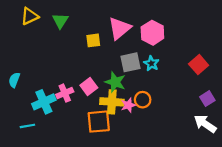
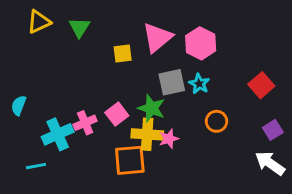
orange circle: (143, 100) -> (216, 121), moved

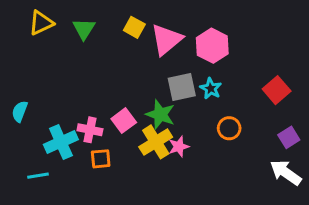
yellow square: (123, 53) -> (134, 27), moved, turned 36
pink cross: (85, 123) -> (90, 130), turned 35
yellow cross: (147, 134) -> (156, 142), turned -36
orange square: (130, 160) -> (101, 159), moved, size x0.6

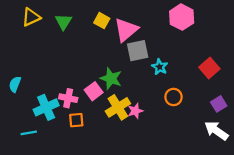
pink hexagon: (212, 46) -> (182, 17), moved
gray square: (182, 87) -> (138, 51), moved
green star: (160, 114) -> (111, 78), moved

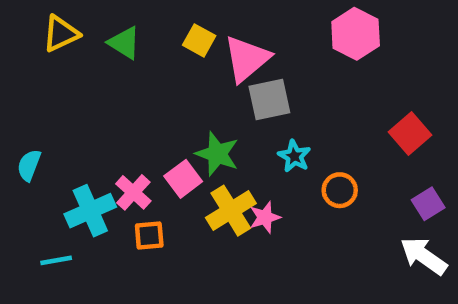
green triangle: (64, 22) -> (124, 43), turned -30
cyan star: (160, 67) -> (294, 156), moved
pink cross: (68, 98) -> (133, 192), turned 30

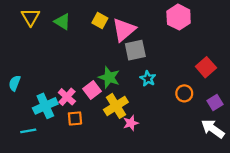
yellow triangle: (61, 34) -> (31, 17), turned -36
orange circle: (340, 190) -> (184, 93), moved
pink star: (265, 217) -> (131, 123), moved

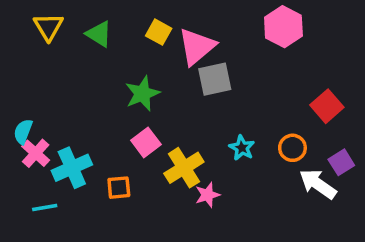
green star: (109, 77) -> (142, 94), moved, turned 30
cyan star: (148, 79) -> (242, 148), moved
pink cross: (67, 97) -> (36, 153), moved
white arrow: (213, 129) -> (318, 184), moved

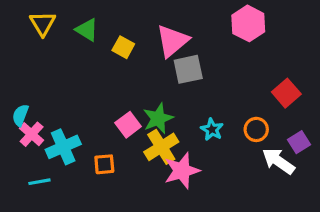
yellow square: (159, 32) -> (123, 47), moved
green star: (142, 94) -> (158, 118), moved
pink star: (207, 195) -> (182, 171), size x1.6

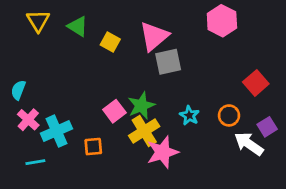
cyan semicircle: (20, 115) -> (18, 90), moved

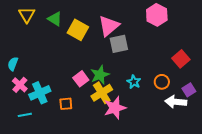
yellow square: (110, 42) -> (78, 30), size x1.5
white arrow: (249, 144) -> (176, 102), turned -30

